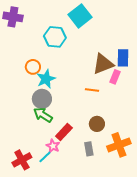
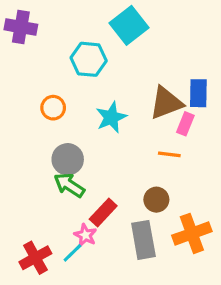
cyan star: (46, 79) -> (111, 117), moved
orange line: (92, 90) -> (169, 154), moved
gray rectangle: (89, 149) -> (143, 240), size x1.6

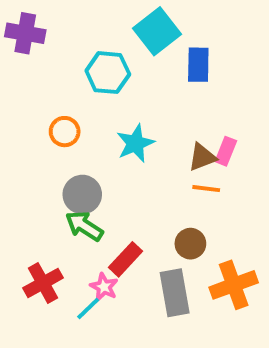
blue rectangle: (198, 93) -> (198, 65), moved
brown triangle: (166, 103) -> (202, 157), moved, size x0.7
red cross: (35, 258) -> (43, 283), moved

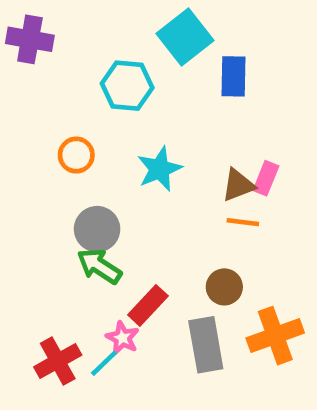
red cross: (43, 283) -> (58, 361), moved

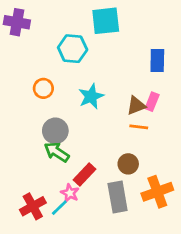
cyan square: (185, 37) -> (106, 21), turned 32
blue rectangle: (234, 76) -> (157, 61), moved

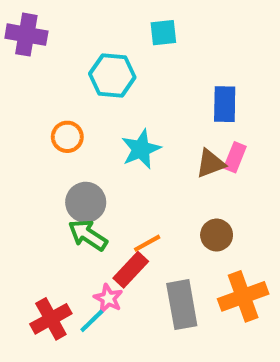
cyan square: (106, 21) -> (163, 33), size x0.6
blue rectangle: (157, 61) -> (225, 104), moved
orange line: (139, 127) -> (147, 243), moved, turned -36
brown circle: (128, 164) -> (217, 235), moved

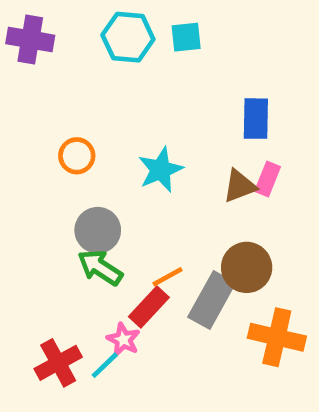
cyan hexagon: (112, 76) -> (128, 37), moved
brown circle: (217, 235) -> (247, 267), size x1.4
orange cross: (243, 296) -> (277, 337), turned 33
gray rectangle: (182, 305) -> (212, 300), moved, turned 39

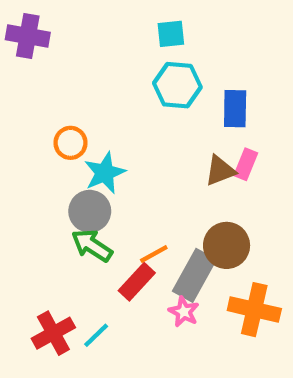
cyan hexagon: (128, 37) -> (177, 85), moved
cyan star: (161, 170) -> (105, 173), moved
pink star: (123, 340) -> (184, 312), moved

